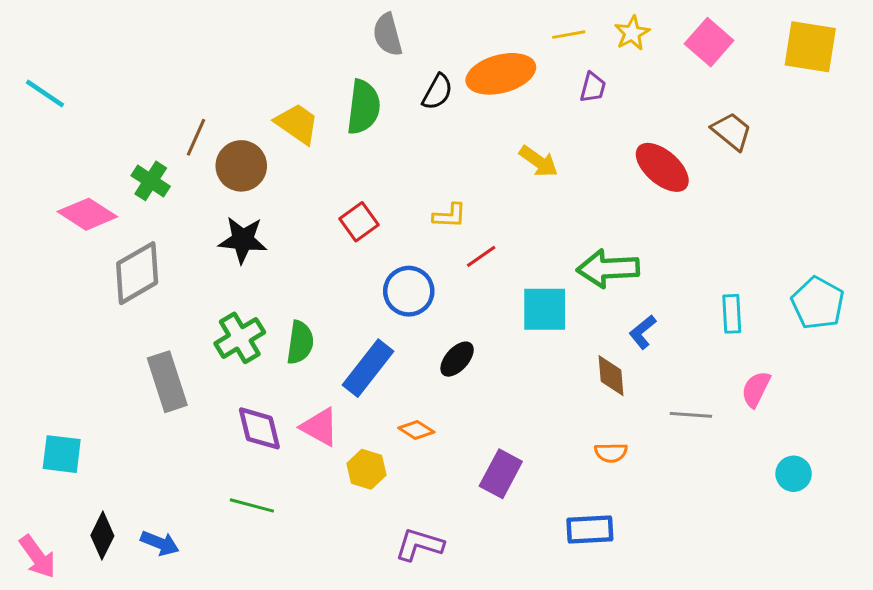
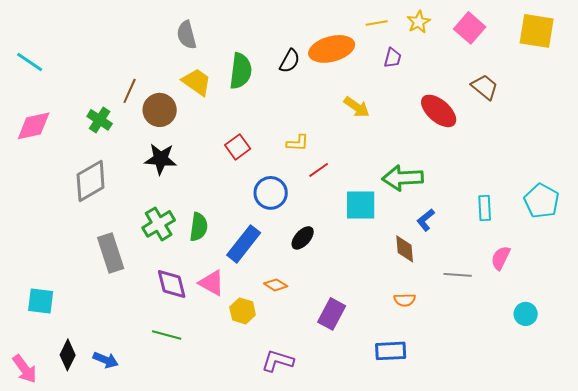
gray semicircle: (388, 35) -> (187, 35), moved
pink diamond: (87, 214) -> (34, 126), moved, turned -45

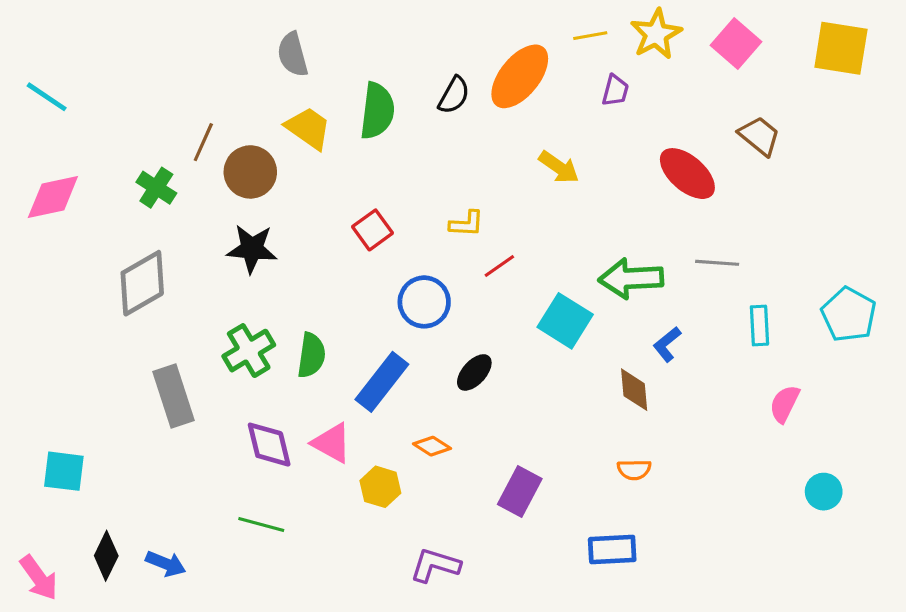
yellow star: (419, 22) -> (656, 34), size x1.4
orange ellipse: (332, 49) -> (520, 76), turned -36
cyan square: (361, 205) -> (565, 321), turned 32
gray line: (458, 275) -> (717, 263), moved

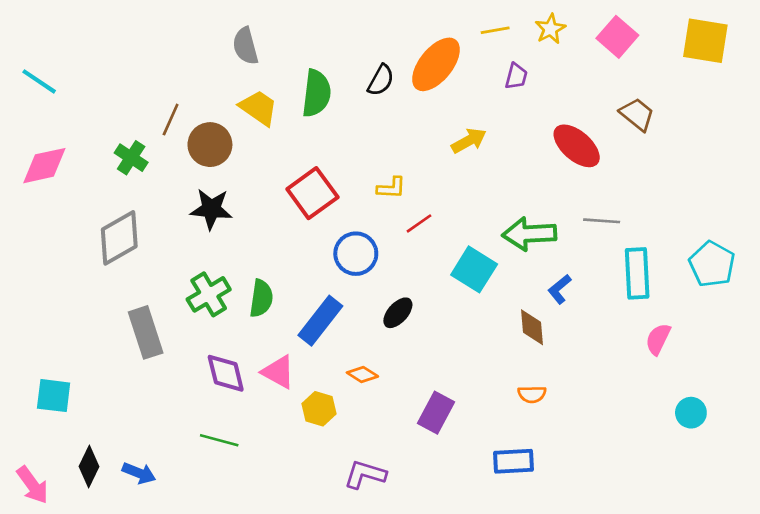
yellow star: (656, 34) -> (550, 29), size x0.7
yellow arrow: (559, 167) -> (469, 141), turned -64
red square: (372, 230) -> (312, 193), size x1.5
cyan rectangle: (759, 325) -> (637, 273), size x1.5

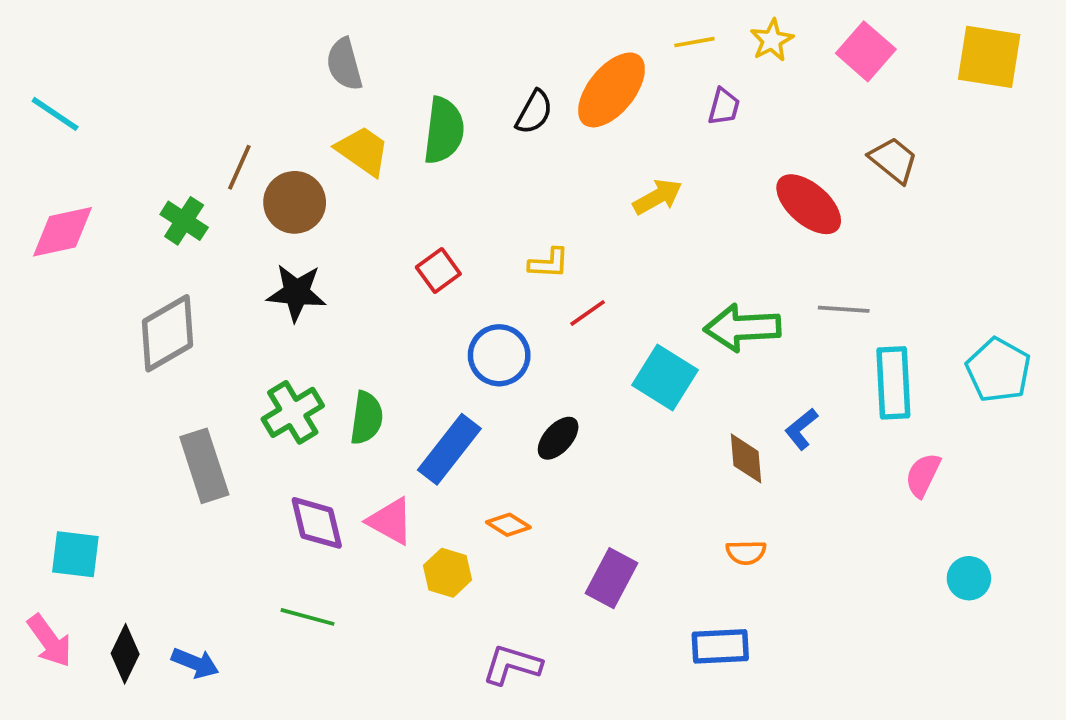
red square: (312, 193) -> (438, 271), size x0.6
blue L-shape: (560, 289) -> (801, 429), moved
pink arrow: (33, 485) -> (50, 641), moved

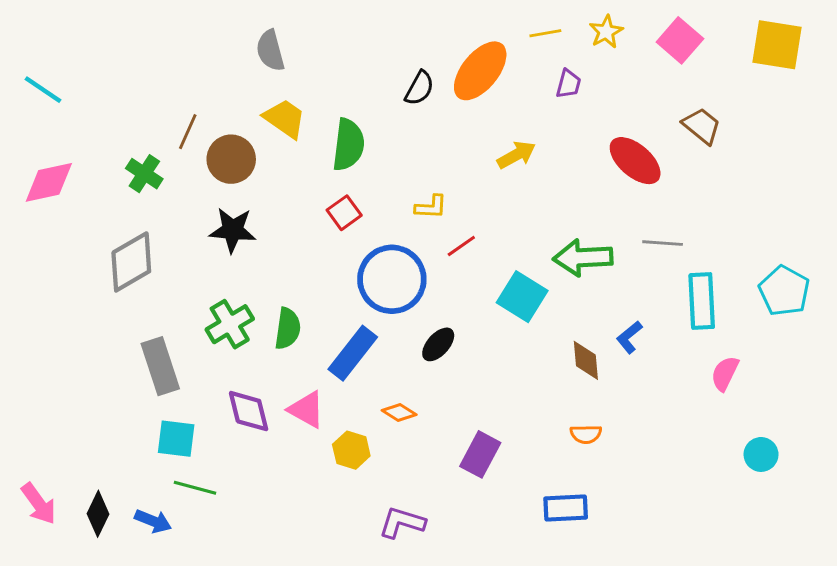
green semicircle: (444, 131) -> (348, 145), moved
blue circle: (499, 355) -> (392, 279), size x1.4
cyan square: (75, 554) -> (176, 439), moved
green line: (308, 617) -> (195, 488), moved

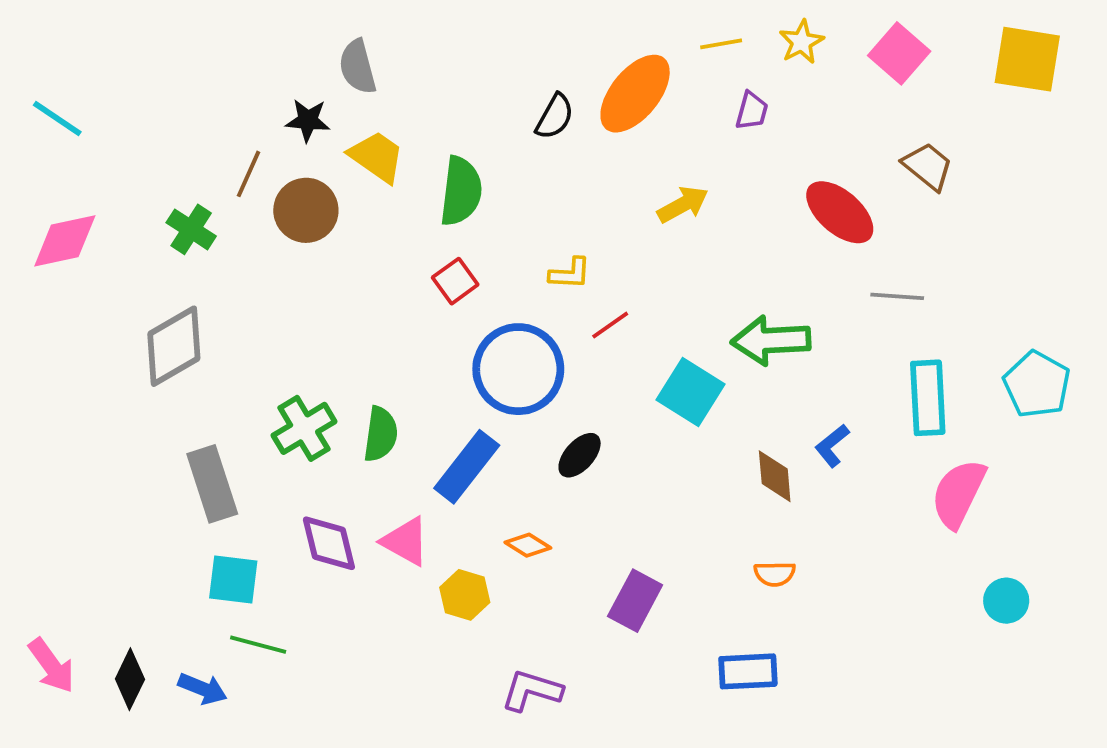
black star: (233, 230) -> (308, 120), moved, size x0.7
gray line: (663, 243) -> (897, 296), moved
pink semicircle: (725, 373) -> (958, 493), size x1.5

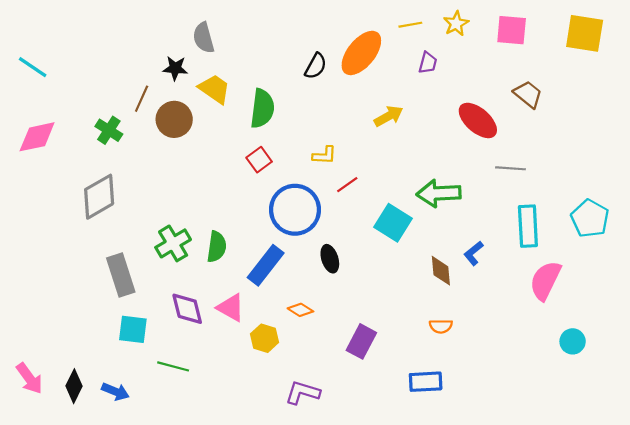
pink square: (899, 53) -> (512, 30), turned -36
black ellipse: (580, 455) -> (330, 259), turned -60
green line: (258, 645) -> (173, 366), moved

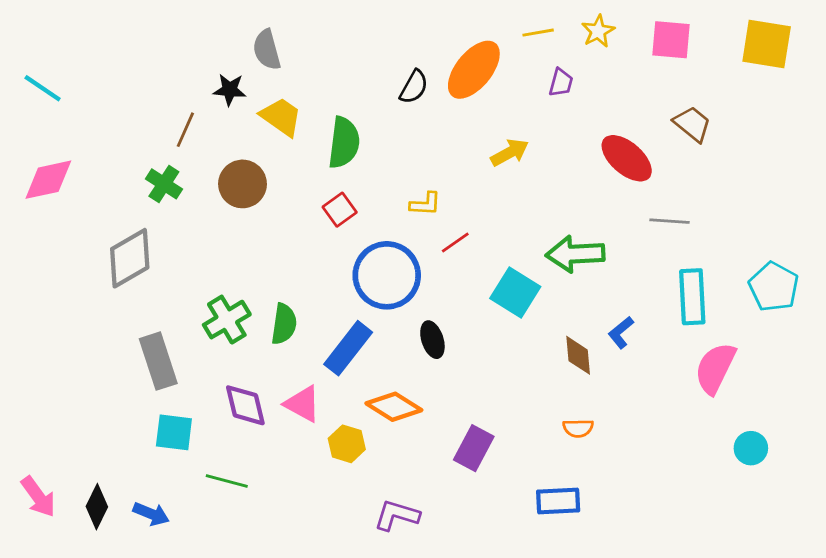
brown circle: (174, 119) -> (243, 184), moved
green cross: (109, 130) -> (164, 184), moved
orange diamond: (300, 310) -> (394, 407), size x1.6

